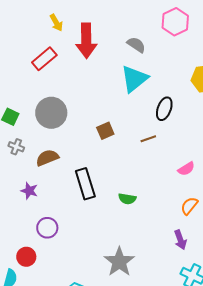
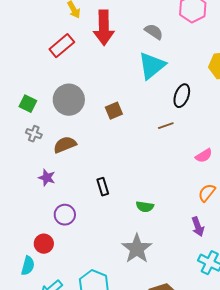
brown square: (105, 131) -> (114, 111), moved
black rectangle: (85, 184) -> (103, 187), moved, size x0.6
green semicircle: (127, 199) -> (145, 207), moved

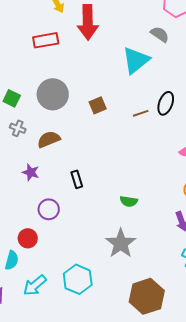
gray semicircle: (154, 32) -> (160, 34), moved
red rectangle: (62, 46) -> (46, 40), turned 30
black ellipse: (182, 96) -> (166, 103), moved
brown line: (166, 126) -> (141, 113), moved
black rectangle: (103, 187) -> (77, 179), moved

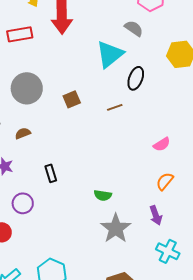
black ellipse: (166, 103) -> (136, 78), moved
brown semicircle: (49, 139) -> (23, 133), size x0.7
gray star: (121, 243) -> (116, 228), moved

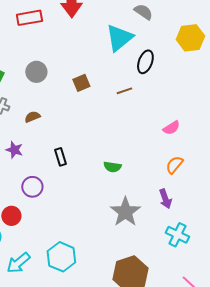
gray circle: (27, 88) -> (36, 72), size x0.7
green semicircle: (103, 195) -> (112, 167), moved

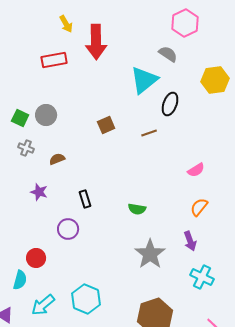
gray circle: (36, 72) -> (46, 115), moved
purple circle: (32, 187) -> (68, 229), moved

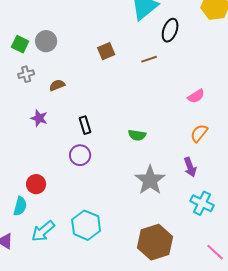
gray cross: (26, 148) -> (26, 74), turned -35
purple circle: (68, 229) -> (80, 155), moved

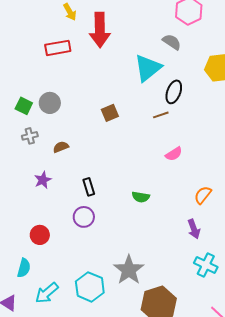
brown line: (149, 59) -> (161, 115), moved
pink semicircle: (196, 96) -> (174, 154), moved
purple star: (39, 118) -> (43, 180), turned 30
gray star: (150, 180) -> (129, 270), moved
red circle: (36, 184) -> (40, 235), moved

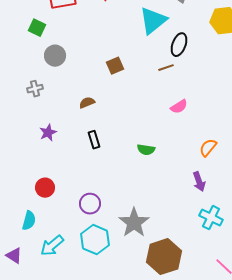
green square: (24, 106) -> (37, 28), moved
brown semicircle: (61, 147) -> (87, 103), moved
purple circle: (84, 217) -> (90, 204), moved

